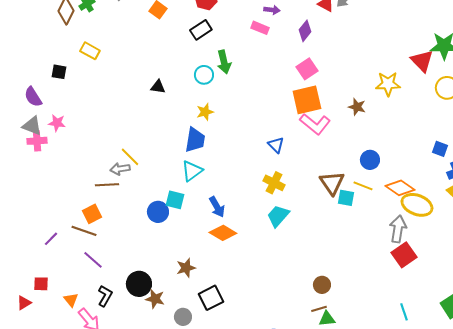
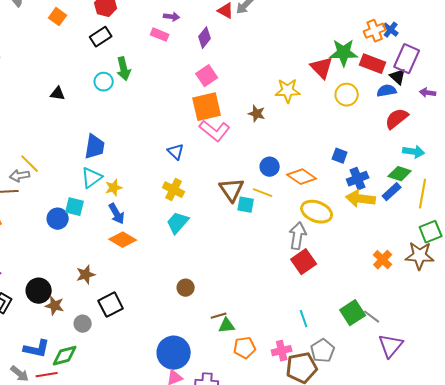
yellow star: (205, 112) -> (114, 188), moved
orange diamond: (400, 188) -> (302, 177), moved
brown circle: (322, 285) -> (186, 288), moved

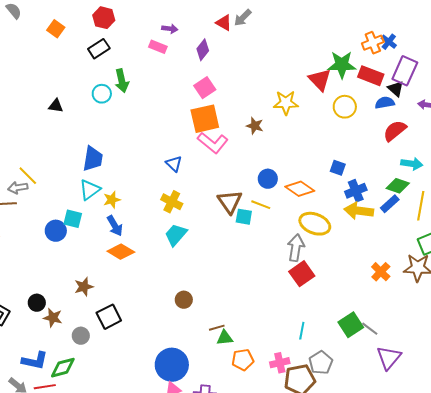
black circle: (39, 291) -> (37, 303), size x0.7
cyan line: (304, 319) -> (302, 331), turned 30

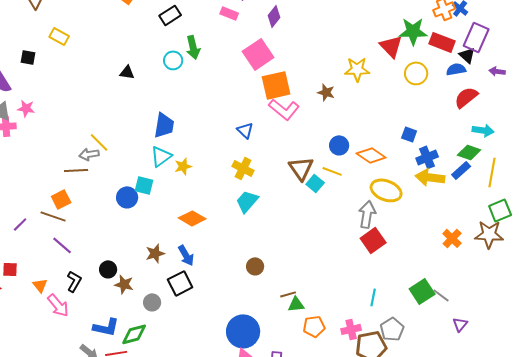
pink square: (205, 88) -> (258, 54), moved, size x1.4
cyan square: (244, 217) -> (315, 183), turned 30
blue arrow: (115, 226) -> (186, 255), moved
purple triangle: (389, 358) -> (460, 324), size x0.6

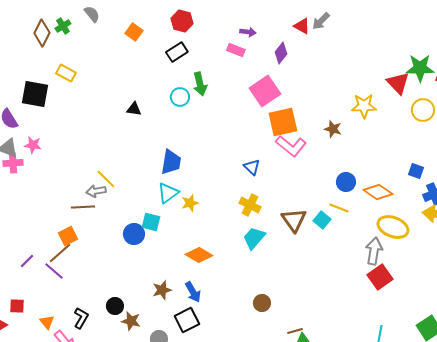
black square: (28, 57) -> (35, 94), size x1.8
brown triangle: (301, 168) -> (294, 220), moved
brown line: (53, 216) -> (60, 253), turned -60
purple line: (62, 245) -> (54, 271), moved

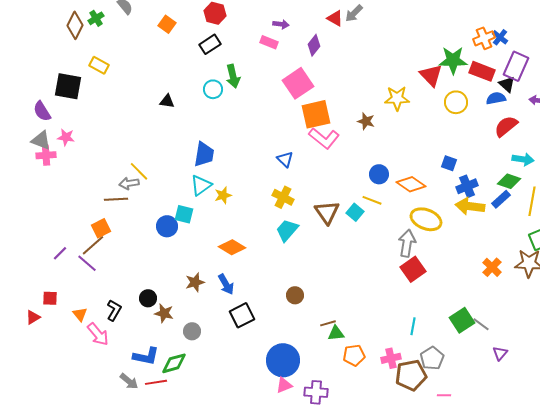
black square: (187, 320) -> (242, 315), moved

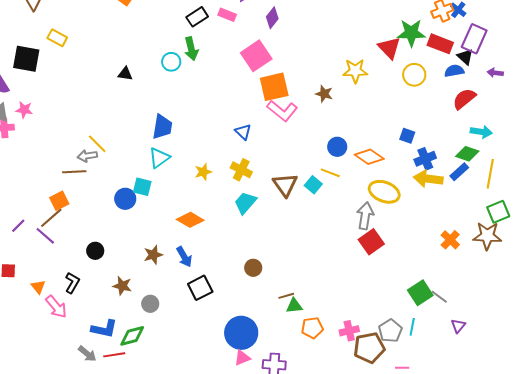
black rectangle: (210, 44) -> (197, 17), moved
yellow star: (223, 195) -> (203, 172), moved
black circle: (148, 298) -> (95, 251), moved
cyan line: (413, 326) -> (412, 327), moved

